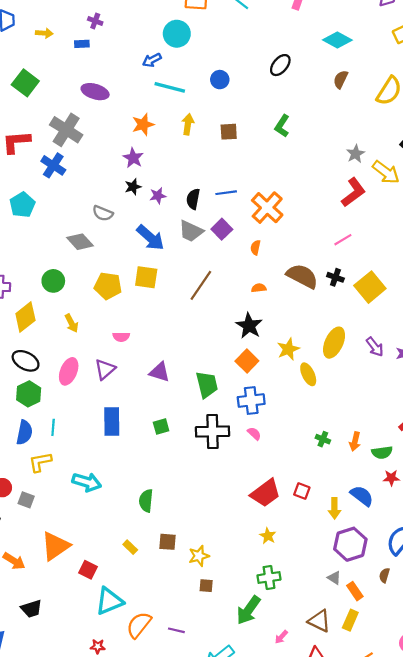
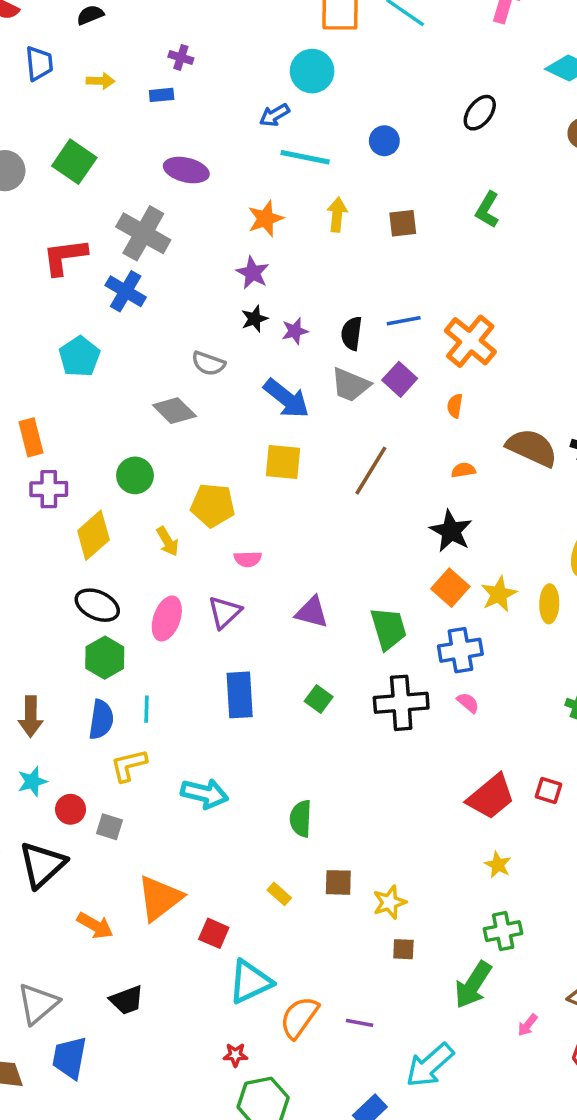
yellow pentagon: (108, 286) -> (213, 505), moved
yellow star: (288, 349) -> (499, 594), moved
yellow ellipse: (308, 374) -> (549, 604), turned 30
green square: (161, 427) -> (319, 699), turned -35

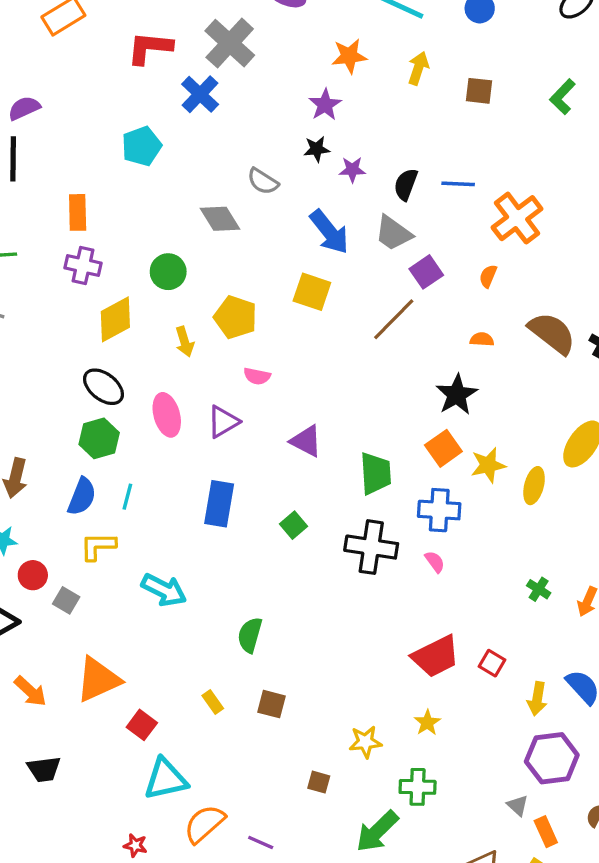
purple square: (400, 379) -> (426, 272), moved
pink ellipse: (167, 619) -> (167, 415), turned -48
yellow star: (389, 902) -> (365, 742), moved

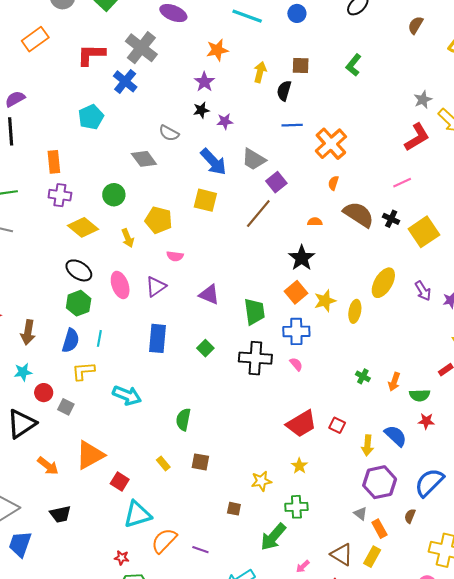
yellow arrow: (418, 68) -> (260, 72), moved
black semicircle: (406, 184) -> (284, 91), moved
orange semicircle: (488, 276) -> (333, 183), moved
yellow diamond: (115, 319) -> (83, 227), turned 72

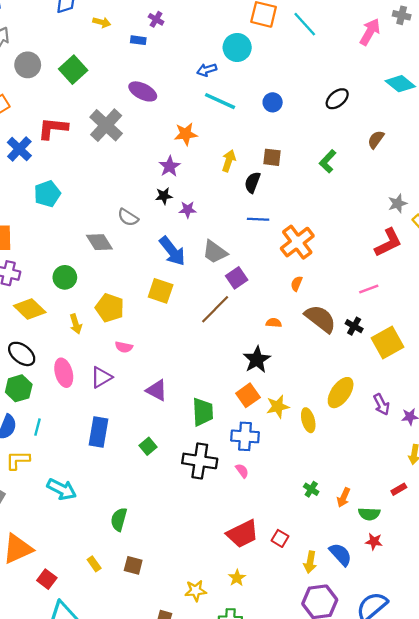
brown semicircle: (416, 25) -> (376, 140), moved
blue cross: (125, 81) -> (19, 149), moved
yellow ellipse: (355, 311) -> (308, 420), turned -30

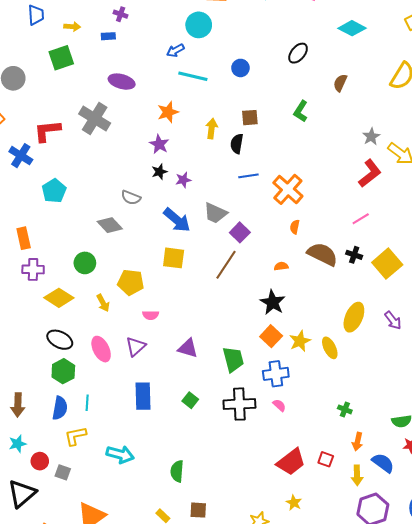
green square: (73, 70) -> (61, 58), moved, turned 35
orange arrow: (344, 498) -> (358, 442), moved

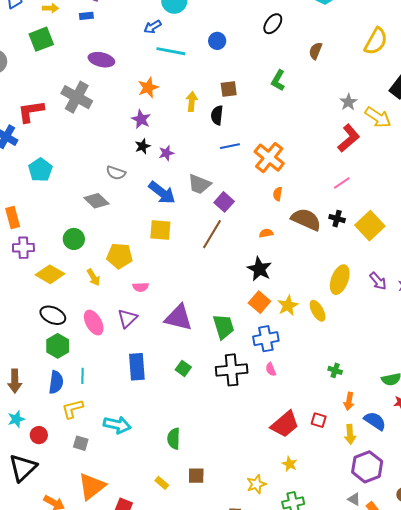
purple triangle: (188, 348) -> (179, 318), size x1.4
pink semicircle: (279, 405) -> (271, 369), turned -152
gray square: (63, 472) -> (81, 443), moved

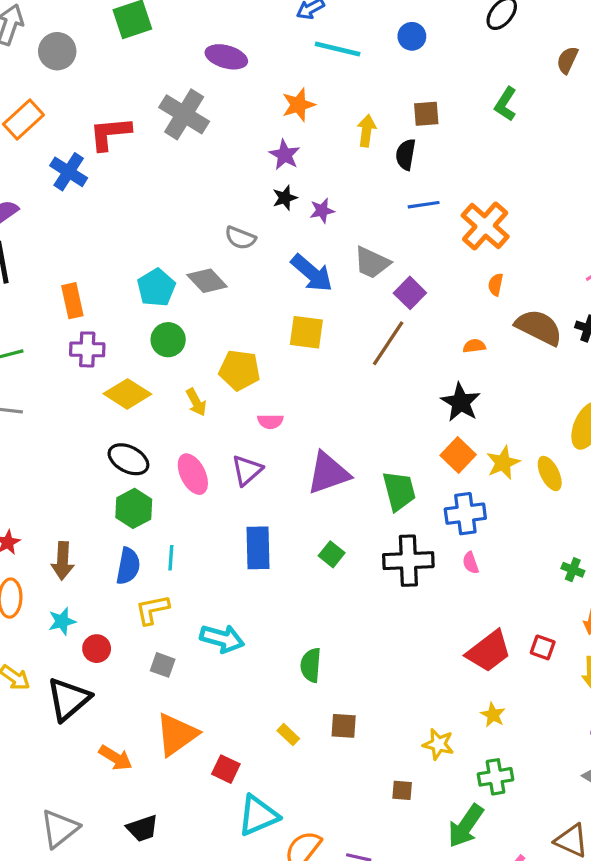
cyan pentagon: (40, 170) -> (156, 288), moved
purple triangle: (179, 318) -> (328, 473), turned -36
yellow star: (256, 484) -> (438, 744), turned 30

